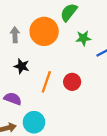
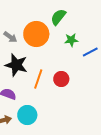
gray arrow: (15, 35) -> (10, 37), turned 128
black star: (22, 66) -> (16, 65), size x1.6

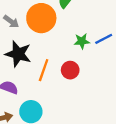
green star: (71, 40) -> (82, 41), moved

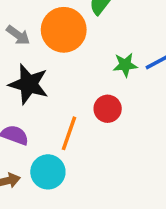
orange line: (44, 70) -> (69, 133), moved

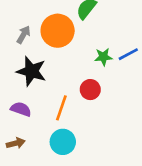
gray arrow: (18, 35) -> (24, 35), turned -96
cyan circle: (48, 172) -> (63, 142), moved

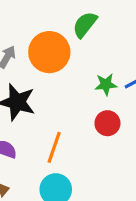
red circle: (90, 90) -> (107, 123), moved

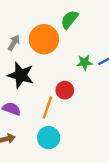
red circle: (107, 123) -> (65, 90), moved

